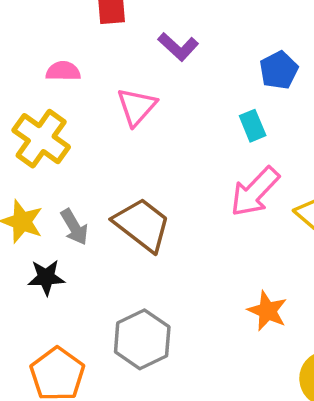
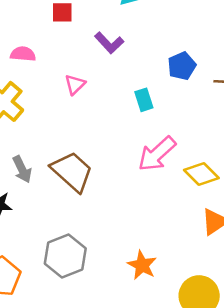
pink triangle: (137, 107) -> (75, 84), size x0.7
cyan rectangle: (253, 126) -> (144, 100), moved
orange star: (267, 311) -> (142, 265), moved

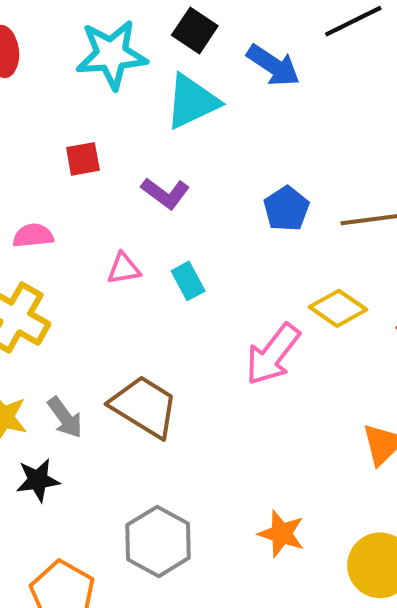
pink triangle: (75, 84) -> (124, 269), turned 45
cyan rectangle: (144, 100) -> (188, 281), moved
yellow diamond: (201, 174) -> (338, 308), moved

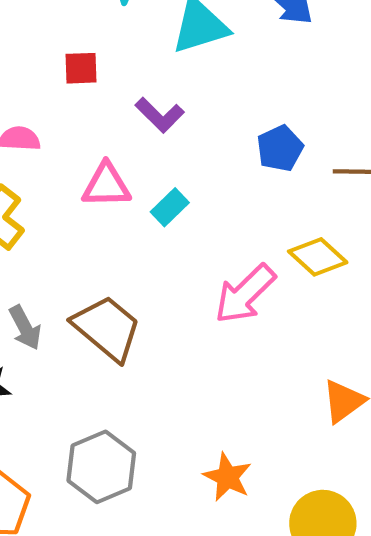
pink triangle: (124, 269) -> (106, 185), size x1.4
cyan rectangle: (188, 281) -> (170, 207), turned 66

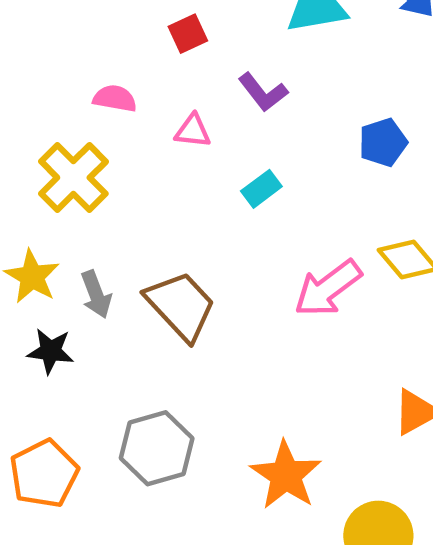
red square: (81, 68) -> (188, 34), turned -30
pink triangle: (106, 185) -> (193, 131), moved, size x0.7
orange star: (227, 477) -> (286, 475), size x1.4

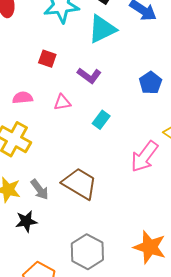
red square: (188, 34) -> (47, 59), turned -30

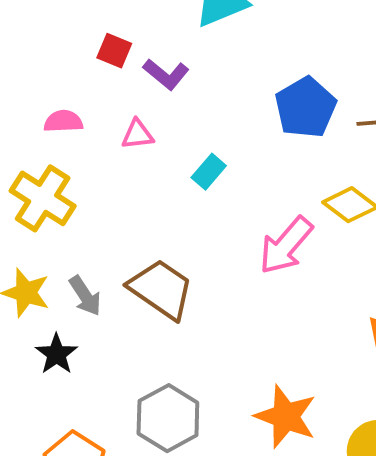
purple L-shape: (89, 76) -> (166, 74), moved
blue pentagon: (150, 83) -> (306, 107), size x1.4
black star: (26, 221) -> (56, 354), turned -30

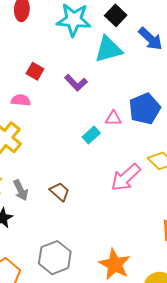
red square: (114, 51) -> (35, 71), moved
pink triangle: (138, 134) -> (113, 118), moved
brown trapezoid: (161, 289) -> (60, 192), size x0.6

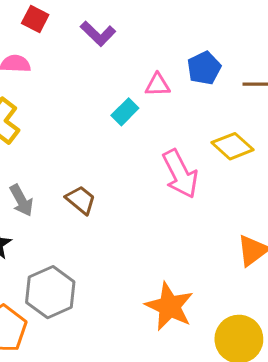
blue pentagon: (145, 109) -> (204, 68), size x0.7
pink arrow: (126, 177) -> (180, 174), turned -72
gray hexagon: (55, 258) -> (50, 292), moved

